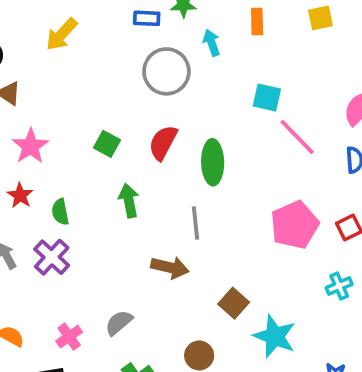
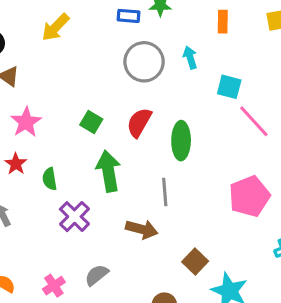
cyan arrow: (212, 43) -> (190, 57), moved
green arrow: (129, 201) -> (108, 171), size x1.4
purple cross: (52, 257) -> (74, 217), moved

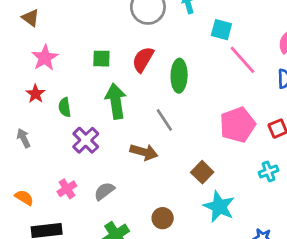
green square: (91, 122) -> (101, 59), turned -30
gray line: (165, 192) -> (164, 120), turned -30
brown square: (195, 261) -> (202, 172), moved
pink cross: (54, 286) -> (67, 189), moved

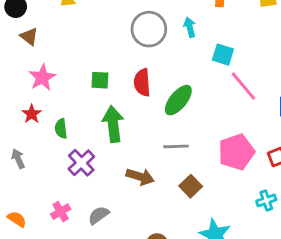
red semicircle: (143, 59) -> (142, 82), turned -36
green ellipse: (179, 76) -> (178, 100), turned 36
gray line: (164, 120) -> (176, 146), moved, turned -60
brown square: (202, 172) -> (191, 186), moved

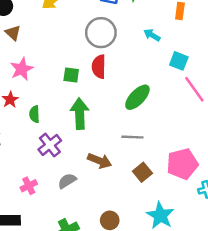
cyan arrow: (190, 27) -> (152, 35), turned -49
gray circle: (149, 29) -> (101, 33), moved
red semicircle: (142, 82) -> (99, 67), moved
pink pentagon: (236, 152) -> (182, 164), moved
gray semicircle: (99, 215) -> (67, 181), moved

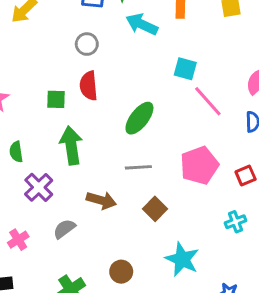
gray circle: (101, 33) -> (87, 44), size x0.6
cyan arrow: (152, 35) -> (142, 24), moved, size x1.5
pink pentagon: (182, 164) -> (199, 165), moved

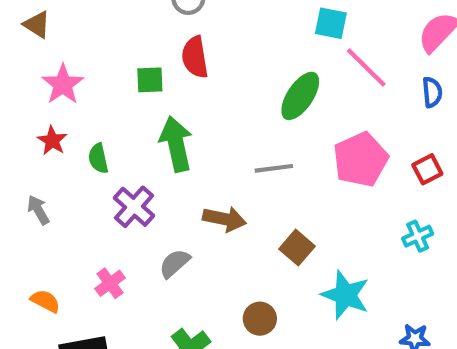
green ellipse: (139, 118) -> (300, 96), moved
brown square: (155, 209) -> (297, 248), moved

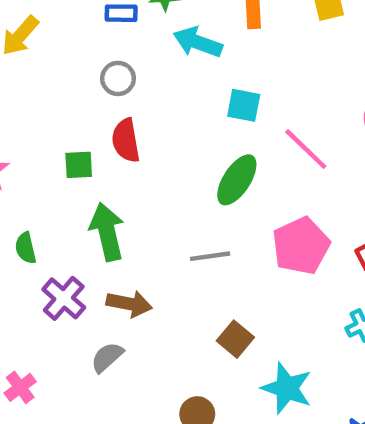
cyan square: (331, 23) -> (244, 105), moved
brown arrow: (224, 219) -> (129, 304), moved
pink cross: (110, 283) -> (20, 387), moved

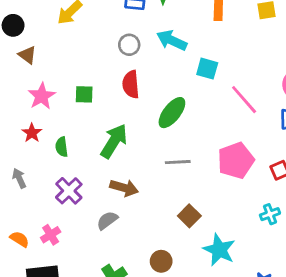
cyan arrow: (198, 42) -> (172, 40), moved
green square: (79, 165) -> (84, 94), moved
green ellipse: (237, 180) -> (172, 113), moved
green arrow: (107, 232) -> (114, 141), turned 40
purple cross: (64, 298) -> (69, 191), moved

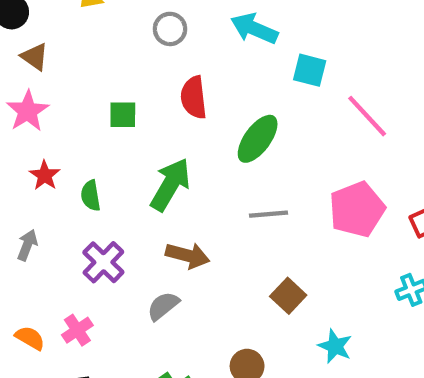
gray circle: (129, 45) -> (170, 29), moved
pink star: (42, 96) -> (28, 111), moved
gray arrow: (19, 178) -> (27, 245), turned 48
cyan star: (219, 250) -> (335, 346), size x0.7

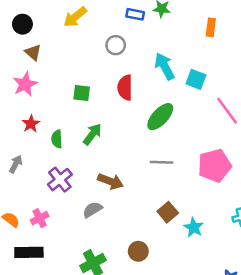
cyan arrow: (254, 29) -> (165, 66), moved, turned 32
green arrow: (170, 185) -> (92, 134), moved, size x0.7
cyan star: (335, 346) -> (194, 227), moved

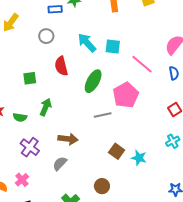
green semicircle: (57, 139) -> (20, 117), turned -64
pink pentagon: (215, 166) -> (126, 95), moved

